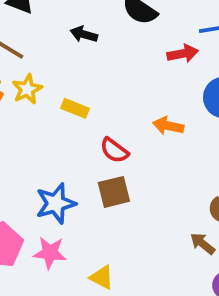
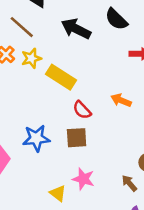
black arrow: (84, 34) -> (76, 29), size x1.6
yellow rectangle: (75, 108) -> (61, 77), size x1.6
pink star: (50, 253) -> (83, 179), moved

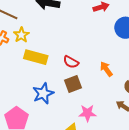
yellow rectangle: (61, 77) -> (36, 57), moved
orange arrow: (121, 100) -> (106, 69), moved, turned 49

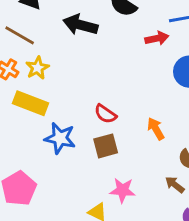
yellow rectangle: (36, 57) -> (30, 103), moved
blue star: (43, 93) -> (60, 138), moved, turned 30

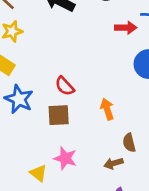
brown arrow: (175, 185) -> (114, 163), turned -66

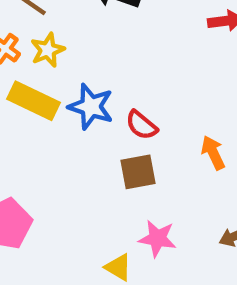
blue star: (19, 99) -> (91, 107), moved

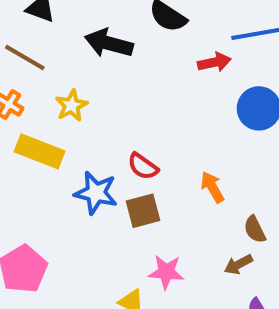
yellow star: (48, 50) -> (72, 105), moved
blue star: (91, 107) -> (96, 193), moved

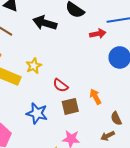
yellow star: (72, 105) -> (34, 66), moved
blue star: (96, 193) -> (37, 113), moved
brown square: (143, 211) -> (70, 106), moved

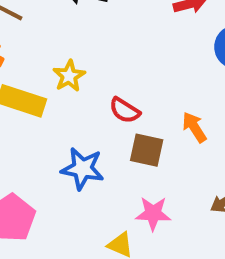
brown square: (70, 106) -> (147, 150), turned 30

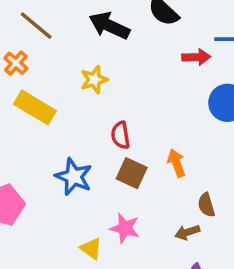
yellow star: (69, 76) -> (94, 80), moved
red semicircle: (125, 110) -> (121, 135), turned 36

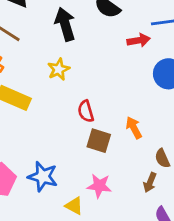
black arrow: (109, 26) -> (65, 24), turned 56
blue star: (74, 177) -> (43, 177), moved
brown arrow: (187, 232) -> (150, 182), turned -42

